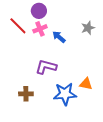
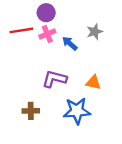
red line: (18, 26) -> (21, 30), turned -54
gray star: (88, 28) -> (95, 32), moved
orange triangle: (86, 84) -> (93, 82), moved

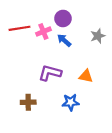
purple circle: (46, 13) -> (63, 18), moved
gray star: (95, 32) -> (98, 36), moved
blue star: (77, 111) -> (71, 102), size x0.7

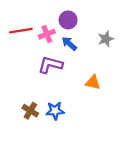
purple L-shape: (50, 73) -> (50, 65), moved
brown cross: (28, 102) -> (30, 111), turned 32
blue star: (71, 102) -> (55, 111), moved

